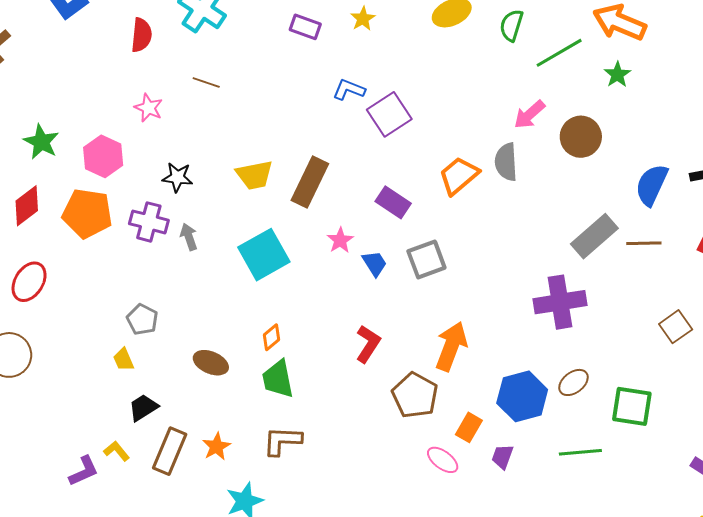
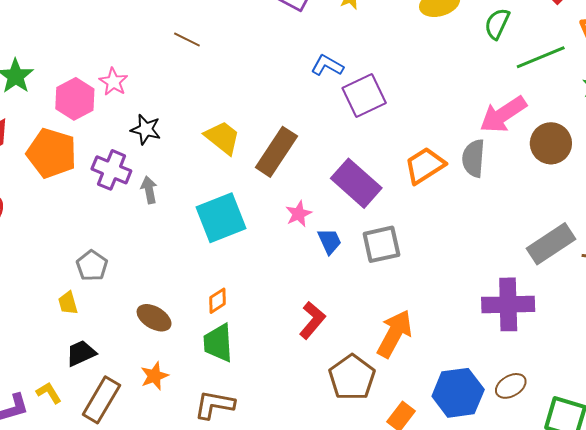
pink star: (149, 108) -> (113, 82), moved
pink arrow: (529, 115) -> (503, 114), size x1.4
yellow trapezoid: (254, 175) -> (222, 138), turned -138
purple rectangle: (393, 202) -> (356, 183), size x1.4
orange star: (217, 447) -> (154, 376), moved

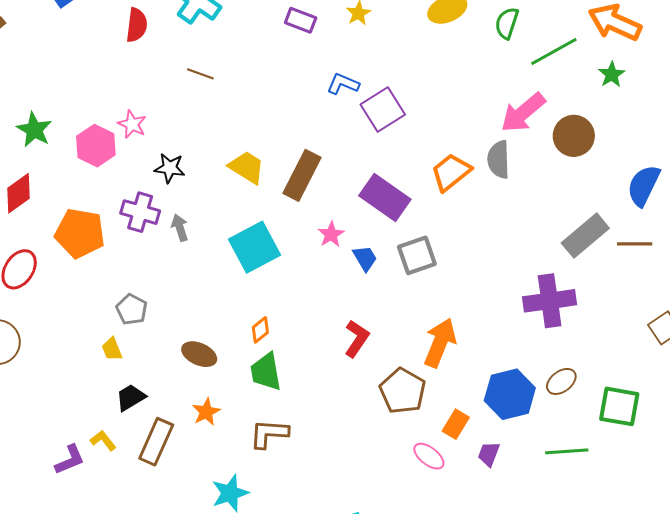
orange pentagon: (52, 153) -> (80, 233), moved

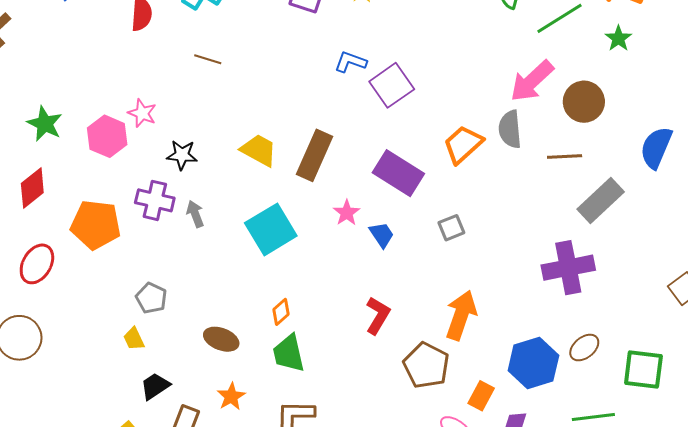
brown line: (635, 244) -> (565, 157), moved
gray square: (417, 255) -> (451, 228), moved, size x0.7

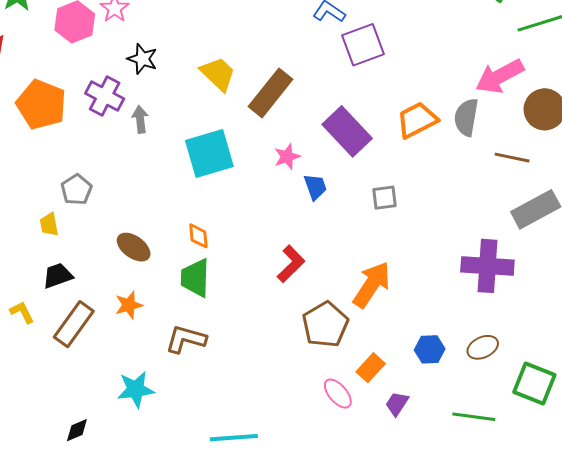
orange diamond: (281, 312) -> (198, 236), turned -68
blue hexagon: (533, 363) -> (430, 349), size x0.6

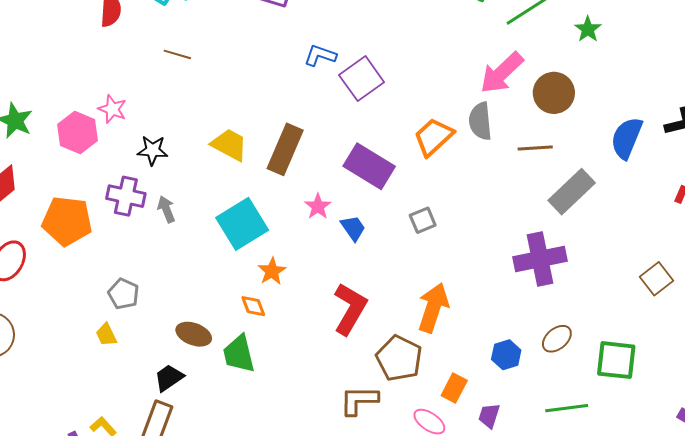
red L-shape: (291, 264) -> (350, 309), size x1.4
black trapezoid: (58, 276) -> (169, 378), moved
green trapezoid: (195, 278) -> (239, 354), moved
orange star: (129, 305) -> (272, 271), moved
brown L-shape: (186, 339) -> (359, 400), moved

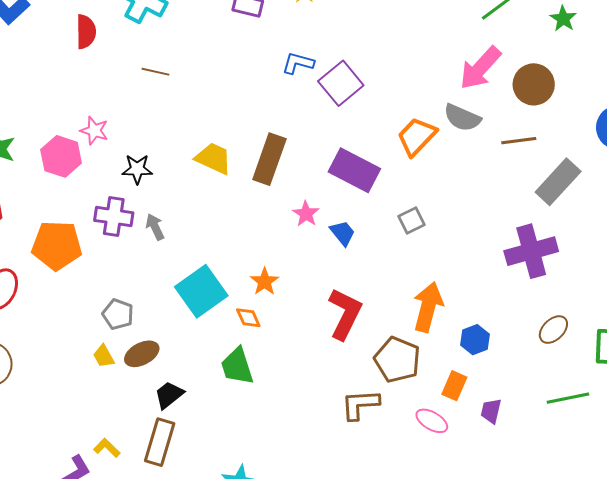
gray semicircle: (480, 121) -> (462, 118), turned -57
cyan square: (242, 224) -> (201, 291), moved
brown ellipse: (194, 334) -> (142, 354), moved, turned -44
blue hexagon: (506, 355) -> (475, 340), moved

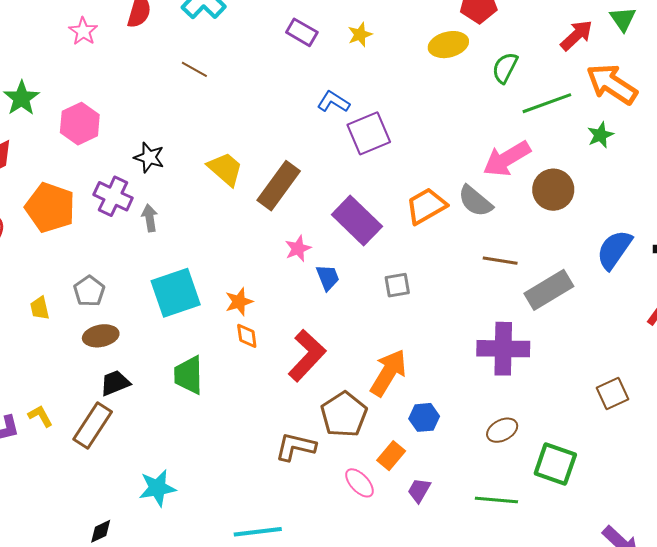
pink star: (94, 131) -> (83, 31), moved
brown line: (519, 141) -> (500, 261), moved
orange diamond: (248, 318) -> (247, 336), moved
yellow trapezoid: (104, 356) -> (40, 308), moved

